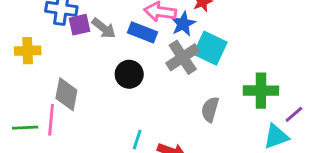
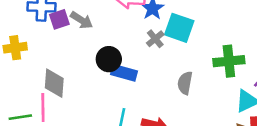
blue rectangle: (143, 32) -> (124, 73), moved
gray cross: (183, 57) -> (155, 39), size x0.6

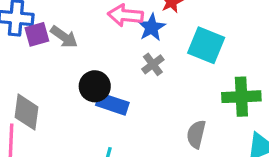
cyan square: (179, 28) -> (206, 45), moved
gray semicircle: (185, 83) -> (196, 134), moved

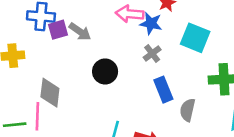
blue star: (152, 27) -> (151, 23), turned -30
blue rectangle: (112, 104) -> (163, 90), moved, turned 50

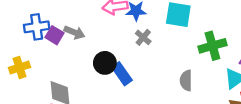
purple square: (58, 30) -> (55, 35), turned -30
blue rectangle: (163, 90) -> (122, 74), moved

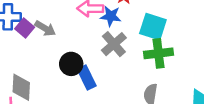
gray cross: (143, 37) -> (114, 44), size x1.5
green cross: (212, 46) -> (159, 53), moved

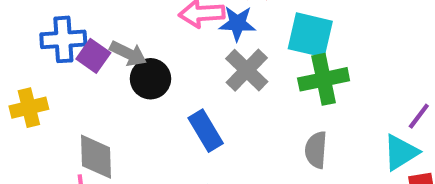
black circle: (71, 64) -> (150, 79), moved

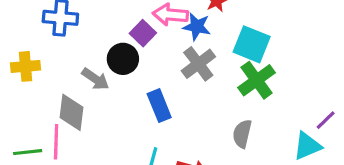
gray arrow: (128, 54) -> (95, 79), moved
purple square: (93, 56) -> (143, 33), moved
green cross: (324, 79) -> (257, 80), turned -33

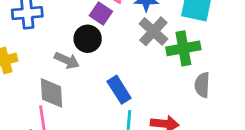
green cross: (257, 80) -> (183, 48), moved, turned 36
blue rectangle: (159, 106) -> (119, 90), moved

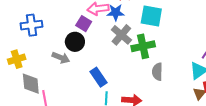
gray diamond: (51, 93) -> (31, 84), moved

